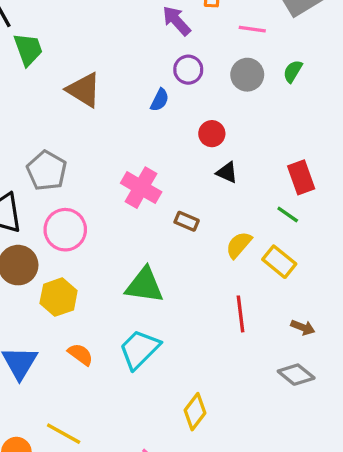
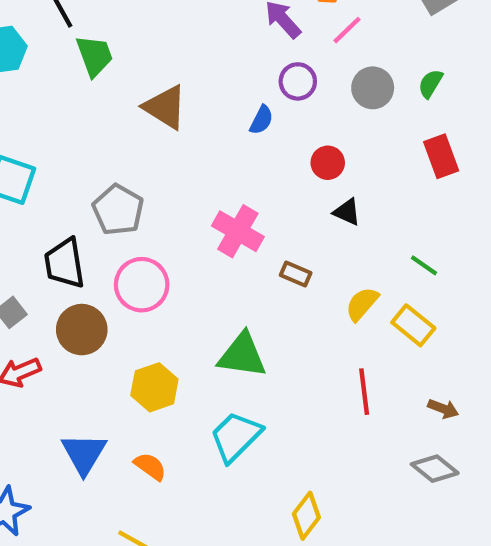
pink line: (252, 29) -> (347, 30), moved, turned -52
red rectangle: (301, 177) -> (441, 156), moved
yellow hexagon: (59, 297) -> (154, 387), moved
orange semicircle: (80, 354) -> (150, 466), moved

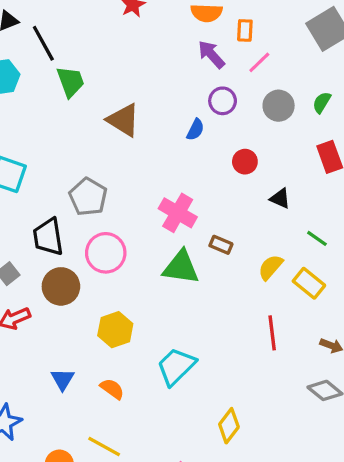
black triangle: (347, 212) -> (280, 198), moved
green triangle: (242, 355) -> (181, 267), moved
blue triangle: (84, 454) -> (63, 379), size x0.7

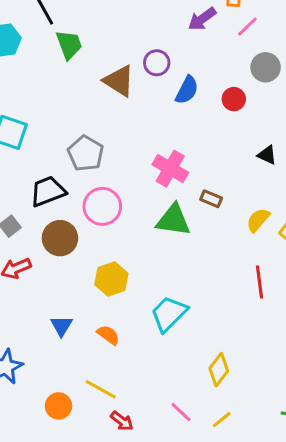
purple arrow: (211, 54) -> (202, 19), turned -84
purple circle: (223, 101) -> (157, 63), moved
blue semicircle: (195, 130) -> (187, 90), size x1.4
red circle: (245, 162) -> (234, 99), moved
black trapezoid: (48, 237) -> (48, 191), turned 78

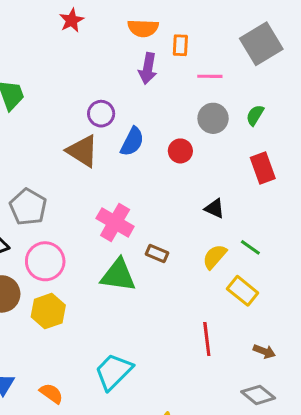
purple arrow: (202, 19) -> (148, 69), turned -44
pink line: (247, 26) -> (210, 76), moved, turned 45
brown triangle: (119, 81) -> (82, 151), moved
yellow semicircle: (258, 220) -> (215, 257), moved
yellow hexagon: (111, 279) -> (48, 311), moved

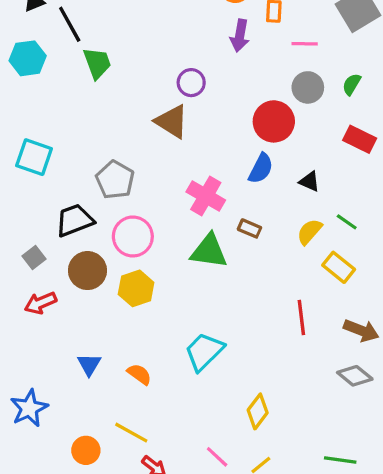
blue semicircle: (132, 142) -> (261, 168), moved
red circle: (180, 151) -> (274, 121), size x1.6
red rectangle: (263, 168) -> (360, 139), turned -44
brown arrow: (264, 351) -> (361, 330), size x1.5

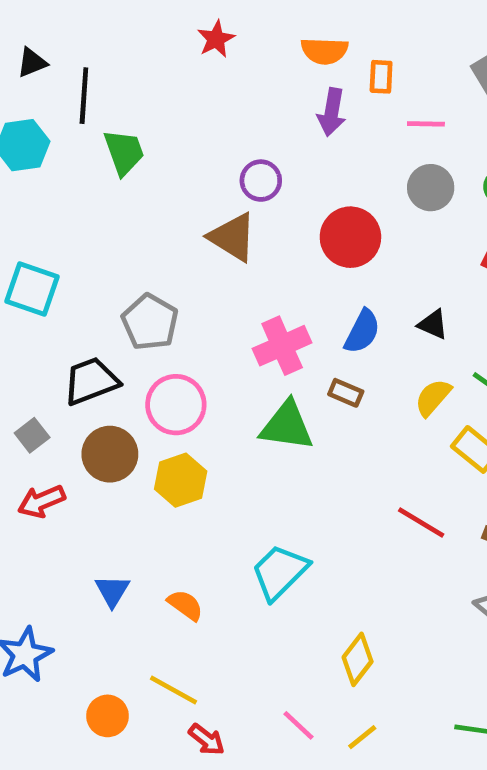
black line: (70, 24) -> (84, 96), turned 33
red circle: (274, 121) -> (350, 237), moved
blue semicircle: (261, 168) -> (362, 331), moved
pink cross: (206, 196) -> (282, 346), turned 36
red line: (301, 318) -> (421, 523), turned -52

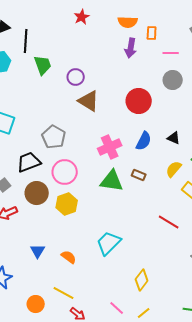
purple circle: (261, 181) -> (76, 77), moved
brown rectangle: (346, 393) -> (139, 175), moved

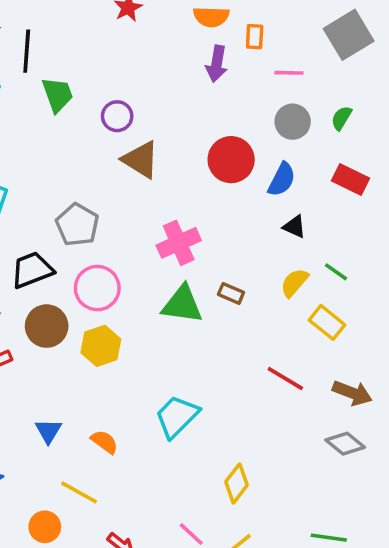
blue semicircle: (144, 141) -> (282, 180), moved
yellow line: (64, 293) -> (79, 492), moved

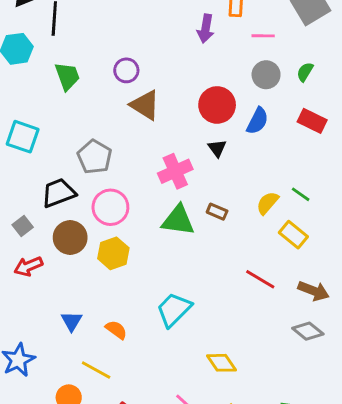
green trapezoid: (57, 95) -> (67, 76), moved
black triangle: (294, 227) -> (217, 148), moved, turned 30
yellow diamond: (237, 483) -> (221, 363), turned -72

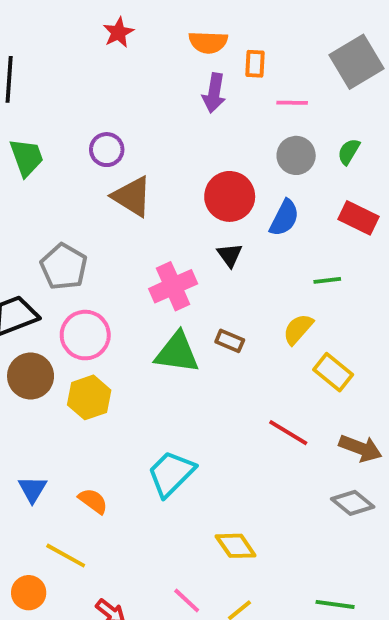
green line: (301, 194) -> (327, 280), moved, turned -42

